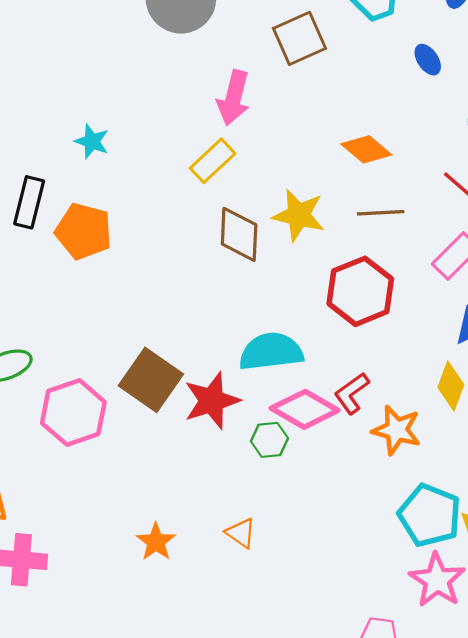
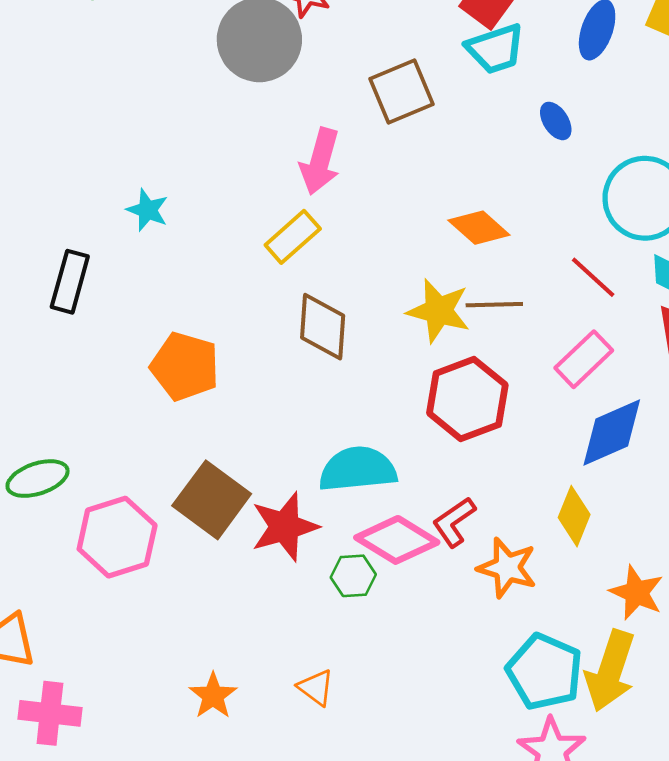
yellow star: (299, 215) -> (439, 311), moved
orange pentagon: (84, 231) -> (185, 366), moved

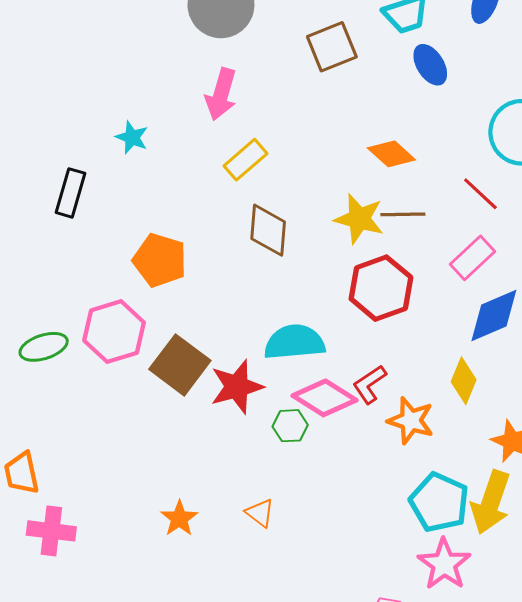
blue ellipse: (556, 121) -> (430, 65), moved, size x1.4
pink arrow: (320, 161) -> (221, 94), moved
pink hexagon: (117, 537) -> (114, 332), moved

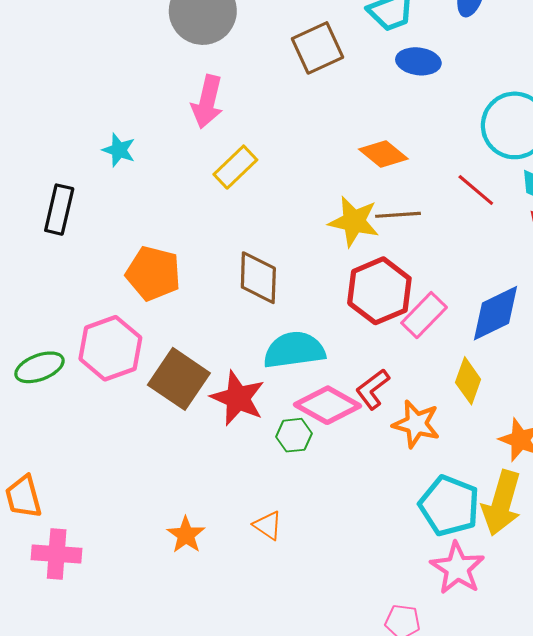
blue ellipse: (430, 65) -> (418, 61), turned -48
brown diamond: (268, 230) -> (258, 278), moved
pink rectangle: (472, 258) -> (424, 315), moved
red star: (237, 387) -> (238, 398), turned -30

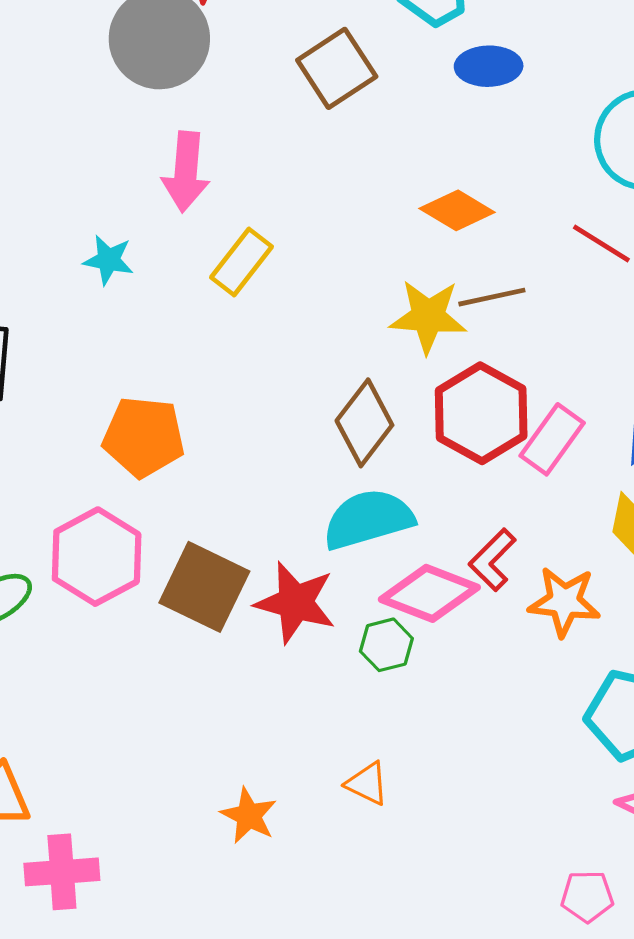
cyan star: (119, 150) -> (108, 260), moved
brown diamond: (258, 278) -> (364, 423), moved, turned 44

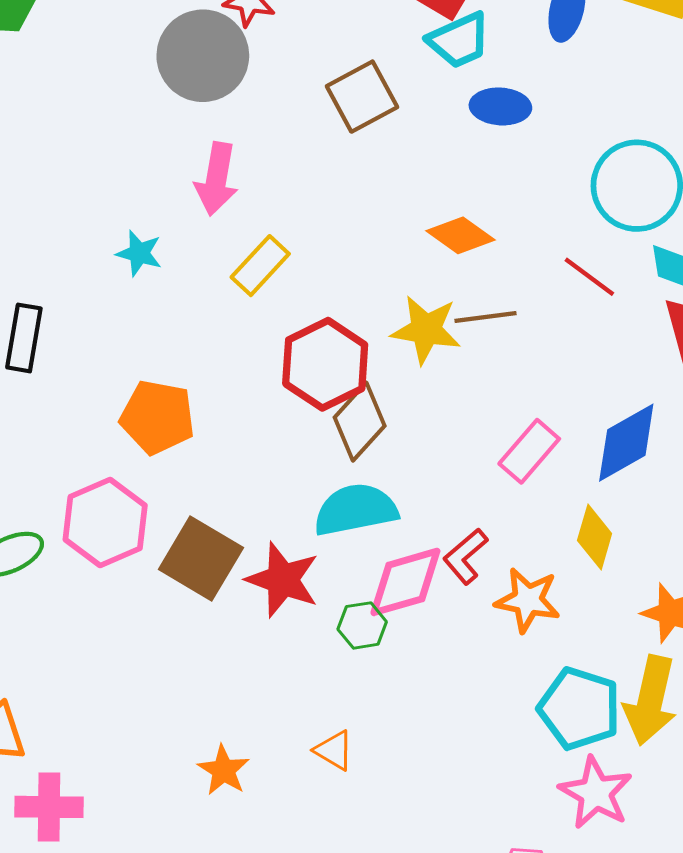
red hexagon: (481, 413) -> (325, 364), moved
pink diamond: (429, 593) -> (405, 582), turned -42

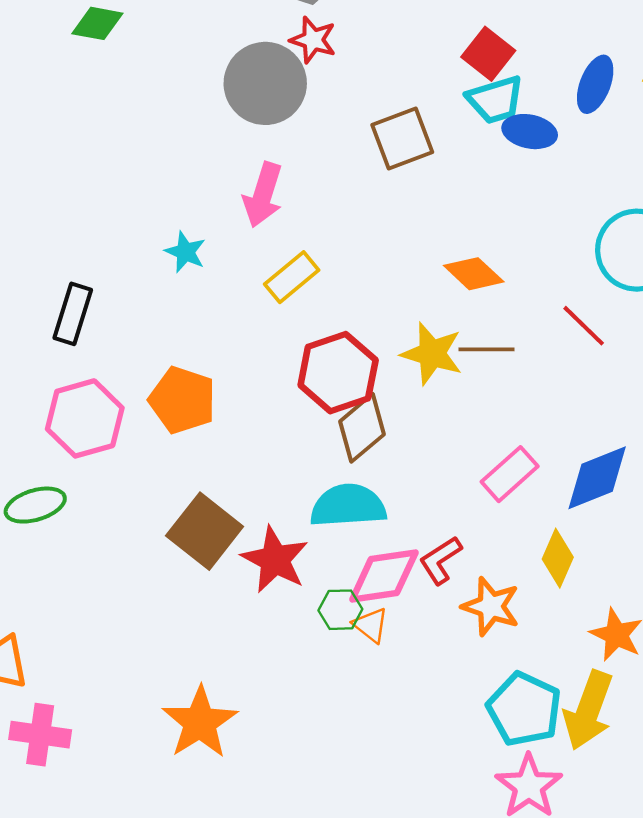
blue ellipse: (500, 106) -> (530, 132), moved
pink hexagon: (105, 522) -> (85, 418), moved
orange triangle: (334, 750) -> (371, 625), moved
orange star: (224, 770) -> (200, 722), size x1.6

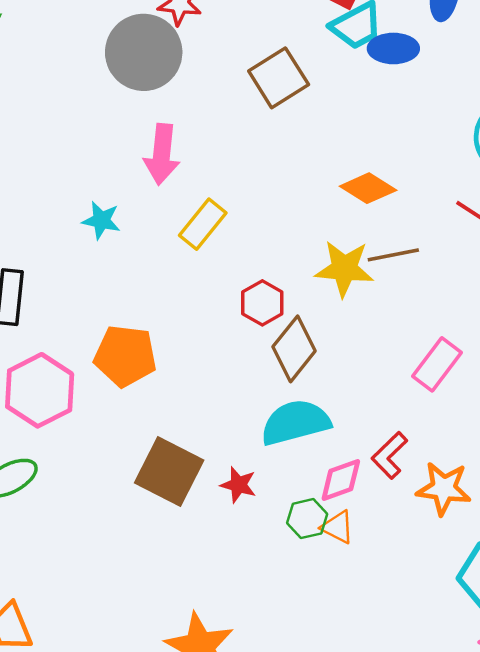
red hexagon: (338, 373) -> (262, 303), size x0.6
red star: (275, 560) -> (238, 485), size x0.6
pink diamond: (384, 576) -> (341, 480), size x0.7

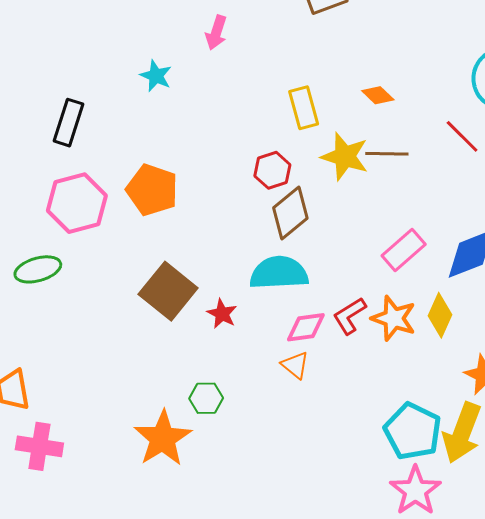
pink arrow: (162, 154) -> (216, 33), size x0.7
orange diamond: (368, 188) -> (378, 95), size x0.7
yellow rectangle: (203, 224) -> (304, 108), moved, turned -66
orange star: (444, 488) -> (394, 318), moved
green hexagon: (307, 519) -> (206, 398), moved

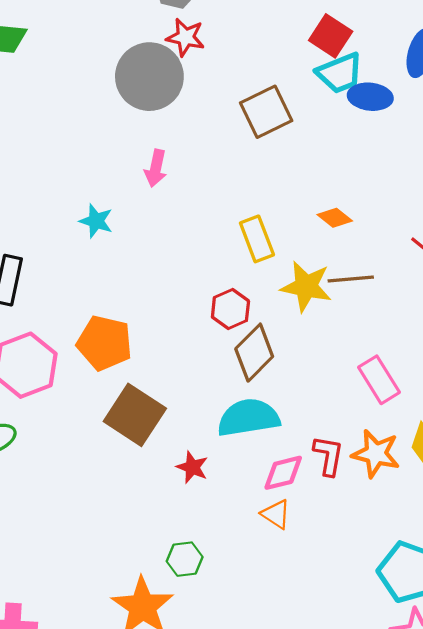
pink rectangle: (404, 250) -> (379, 380), turned -75
brown square: (168, 291) -> (135, 415), moved
red L-shape: (350, 316) -> (328, 456), turned 138

